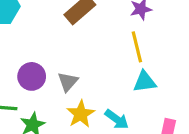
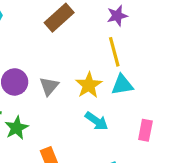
yellow star: (81, 114) -> (89, 85), moved

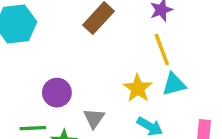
gray triangle: (49, 86) -> (94, 118), moved

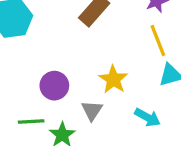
yellow star: (138, 88) -> (113, 79), moved

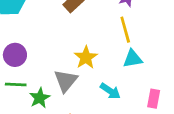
purple circle: (54, 86) -> (15, 55), moved
gray triangle: (92, 110) -> (66, 81), size x1.4

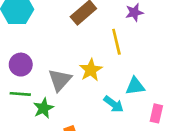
yellow line: (125, 30) -> (116, 42), moved
cyan triangle: (133, 59) -> (135, 86), moved
gray triangle: (66, 81) -> (60, 80), moved

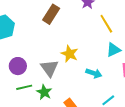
yellow line: (116, 42) -> (106, 24), moved
cyan triangle: (135, 86) -> (113, 50), moved

